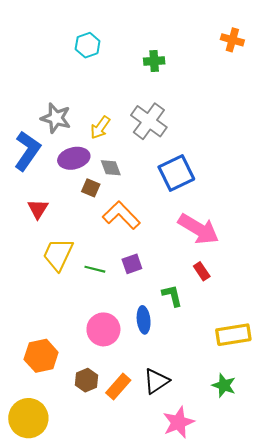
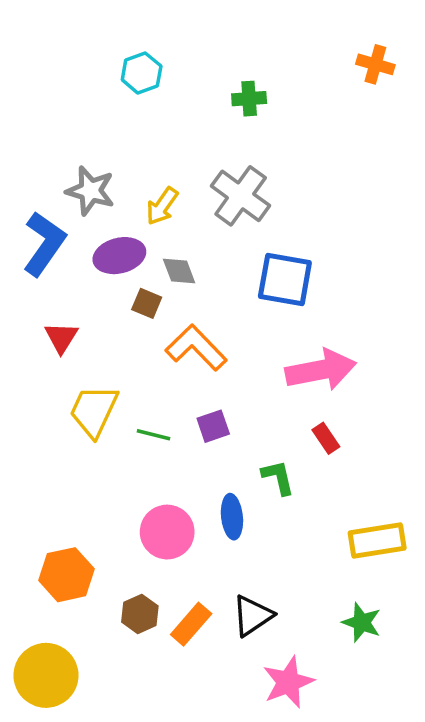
blue square: (176, 173) -> (285, 279), turned 36
pink arrow: (199, 229) -> (321, 370), turned -42

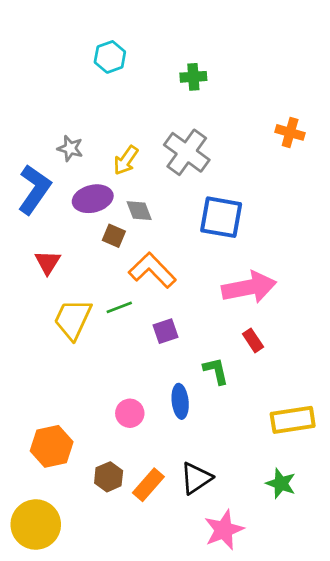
orange cross: (375, 64) -> (290, 132), moved
gray star: (90, 191) -> (70, 148), size x0.7
green line: (153, 435) -> (119, 307), moved, turned -35
pink circle: (167, 532) -> (130, 413), size x0.7

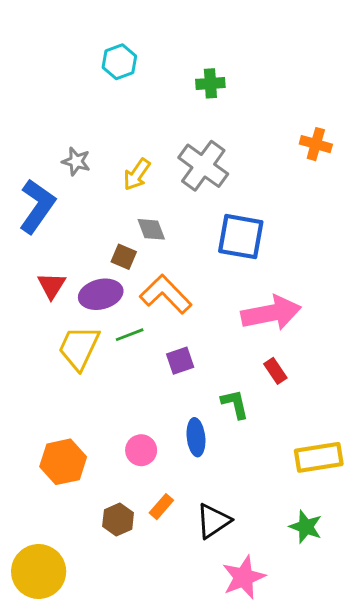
purple ellipse: (93, 199) -> (101, 294), moved
orange hexagon: (52, 446) -> (63, 462), moved
orange rectangle: (148, 485) -> (161, 507), moved, size x0.7

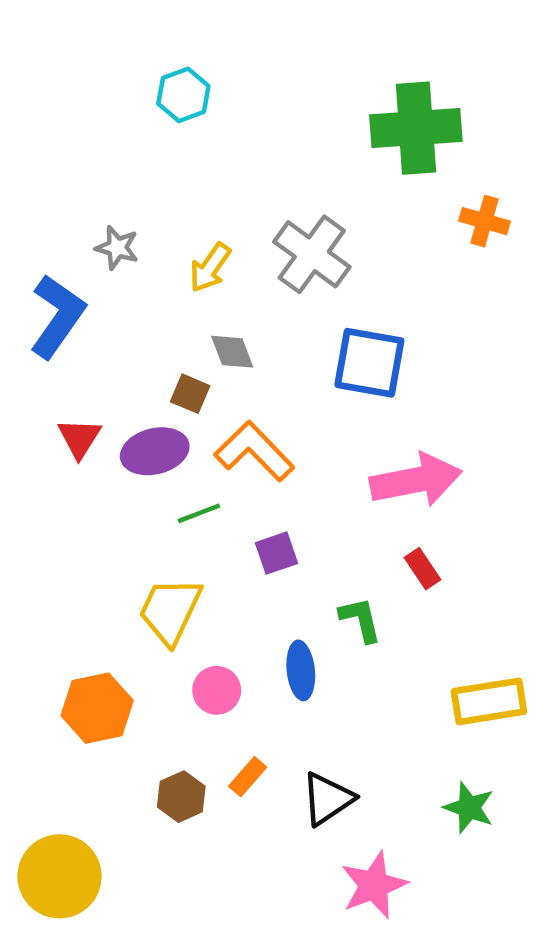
green cross: (210, 83) -> (416, 128), moved, size x2.0
yellow trapezoid: (79, 348) -> (170, 611), moved

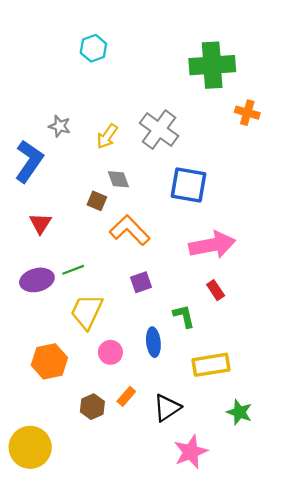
purple ellipse: (155, 451) -> (37, 280), moved
green line: (199, 513) -> (73, 270), moved
yellow rectangle: (489, 701) -> (211, 365), moved

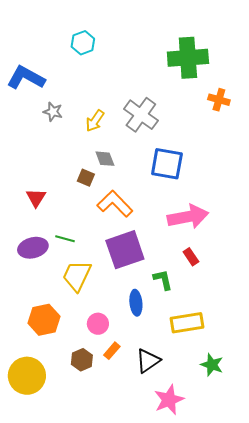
blue L-shape: (29, 161) -> (26, 78), moved, turned -96
green line: (73, 270) -> (65, 239), turned 36
purple square: (141, 282) -> (125, 250), size x2.0
pink circle: (110, 352) -> (98, 324), moved
yellow circle: (30, 447) -> (27, 376), moved

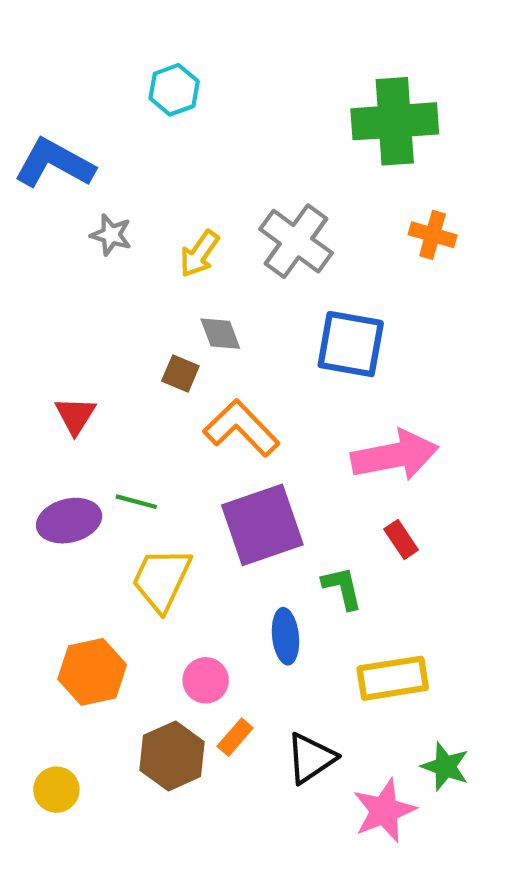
orange cross: (219, 100) -> (433, 235), moved
brown hexagon: (82, 360) -> (172, 756), size x1.4
yellow circle: (27, 376) -> (56, 790), size x0.6
pink star: (169, 400) -> (384, 811), moved

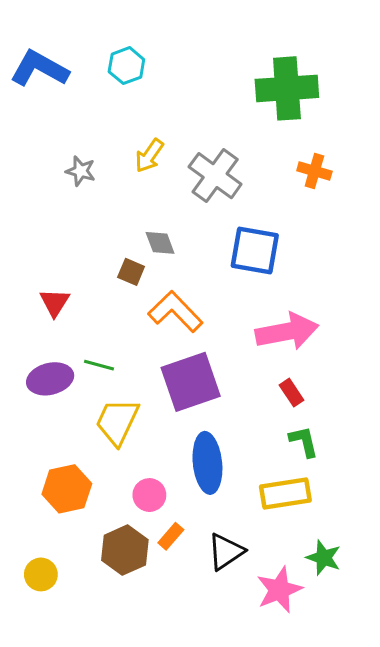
blue L-shape: (54, 163) -> (39, 69), moved
yellow arrow: (199, 254) -> (149, 156), moved
green L-shape: (342, 588) -> (304, 442), moved
blue ellipse: (285, 636) -> (207, 463), size x1.5

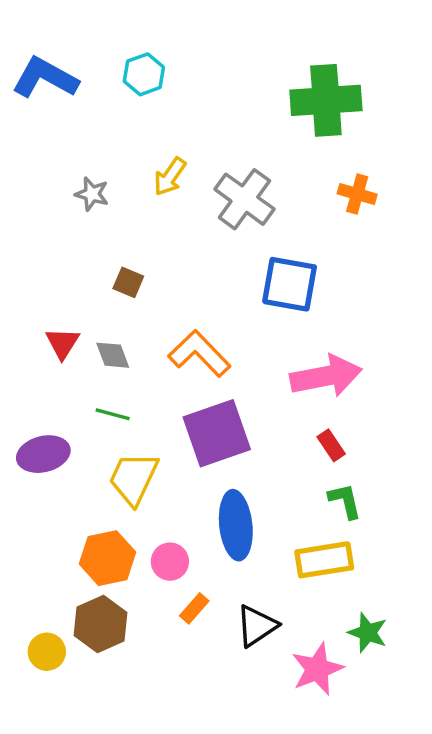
gray diamond: (160, 243) -> (113, 355), moved
brown square: (131, 272) -> (128, 282), moved
purple ellipse: (50, 379) -> (43, 454), moved
orange hexagon: (67, 489) -> (107, 558), moved
brown hexagon: (125, 550) -> (101, 624), moved

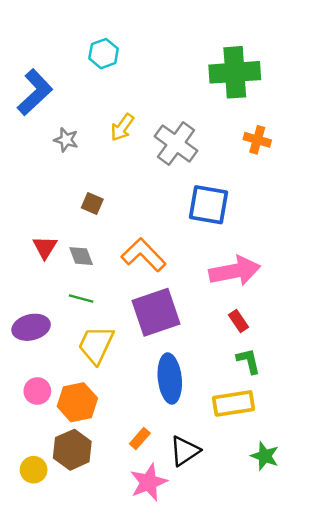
blue L-shape: (45, 78) -> (35, 92), moved, turned 108
pink circle: (170, 562) -> (37, 391), moved
pink star: (317, 669) -> (149, 482), moved

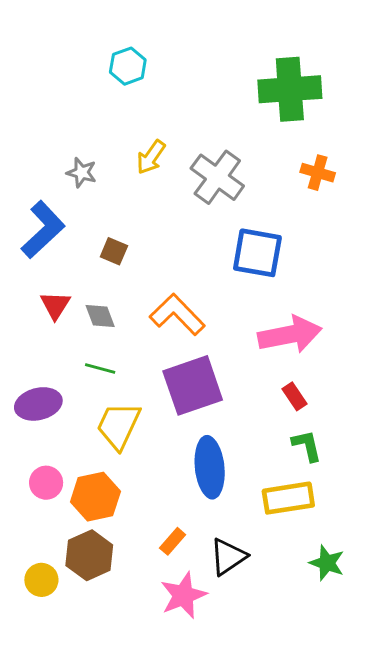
blue L-shape: (35, 92) -> (43, 230), moved

